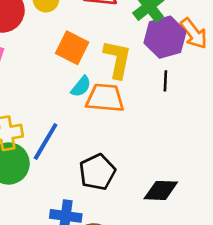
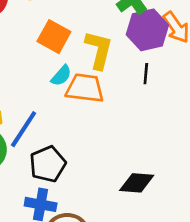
black pentagon: (97, 172) -> (48, 164), moved

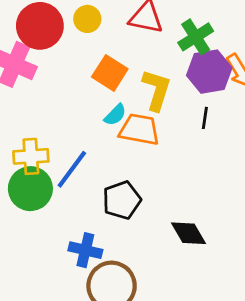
black pentagon: (48, 164) -> (122, 200), moved
black diamond: (137, 183) -> (189, 233), turned 52

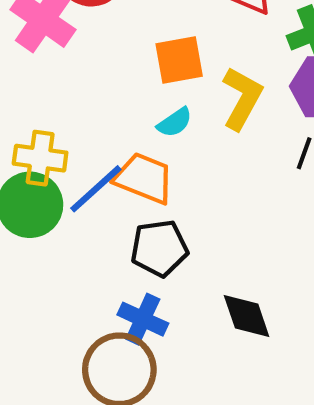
orange square: (110, 73) -> (179, 60), turned 36
orange trapezoid: (139, 130) -> (144, 178), moved
blue cross: (85, 250) -> (143, 319), moved

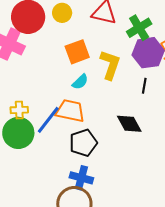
yellow cross: (40, 158) -> (19, 110), size x0.7
black diamond: (247, 316) -> (129, 124), moved

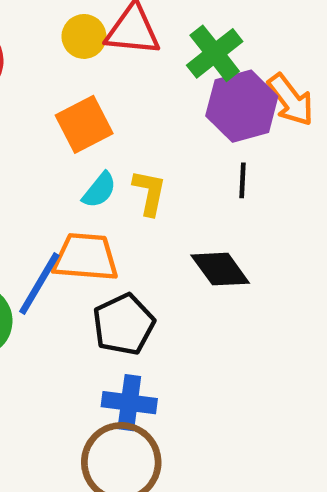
yellow circle: (62, 13) -> (84, 36), moved
yellow L-shape: (110, 65) -> (149, 193), moved, size x0.7

